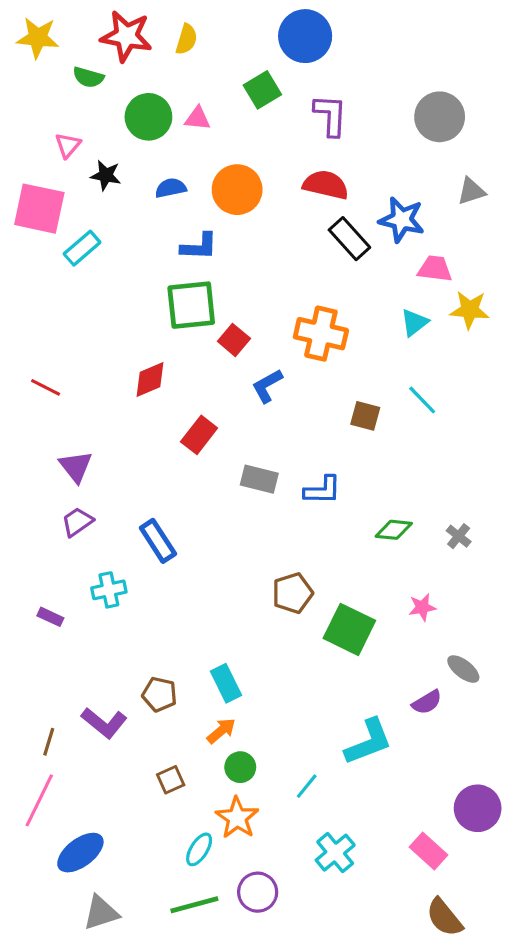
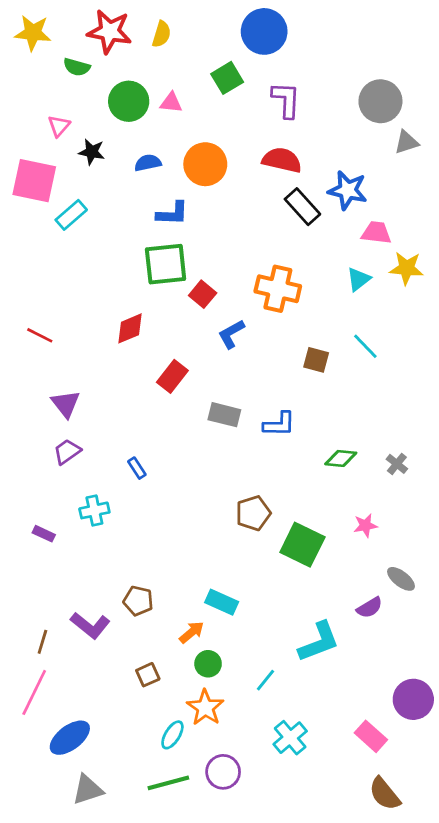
gray triangle: (471, 191) -> (406, 142), moved
blue rectangle: (158, 541) -> (137, 468), size x0.6
cyan rectangle: (226, 683) -> (222, 602), moved, turned -40

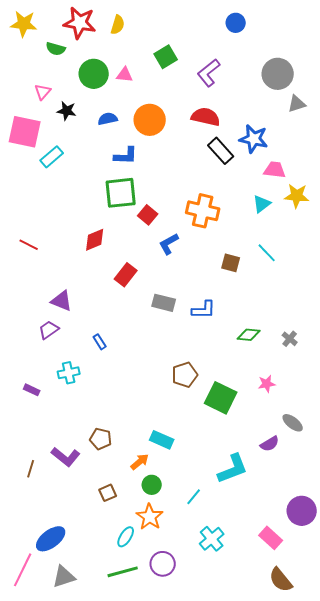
blue circle: (264, 31) -> (236, 23), moved, size x0.6
purple L-shape: (286, 100) -> (209, 73), turned -132
purple triangle: (66, 404) -> (62, 301), moved, turned -30
pink line: (34, 692) -> (23, 570), moved

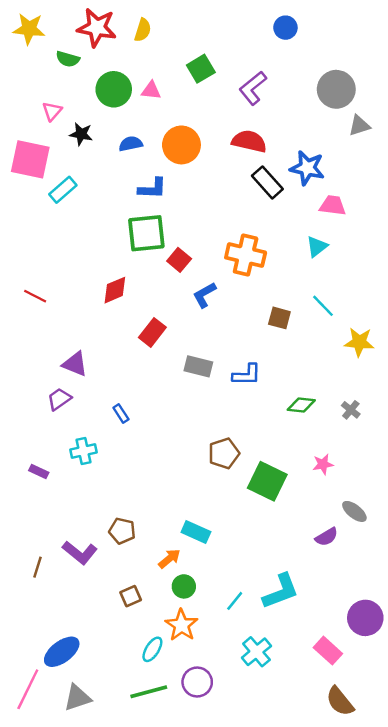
yellow star: (297, 196) -> (359, 342), moved
cyan L-shape: (233, 469) -> (281, 591), moved

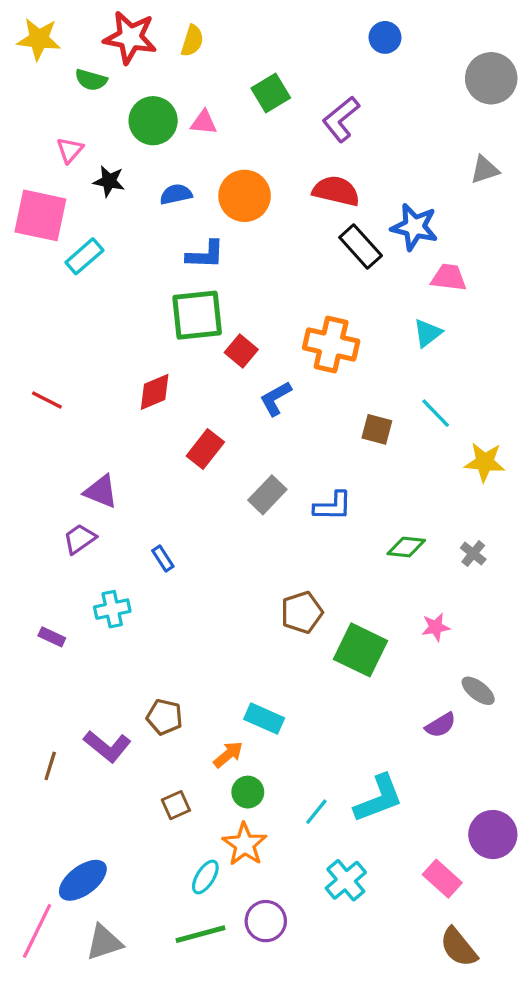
gray circle: (336, 89) -> (491, 78), moved
gray rectangle: (198, 366) -> (267, 495), turned -60

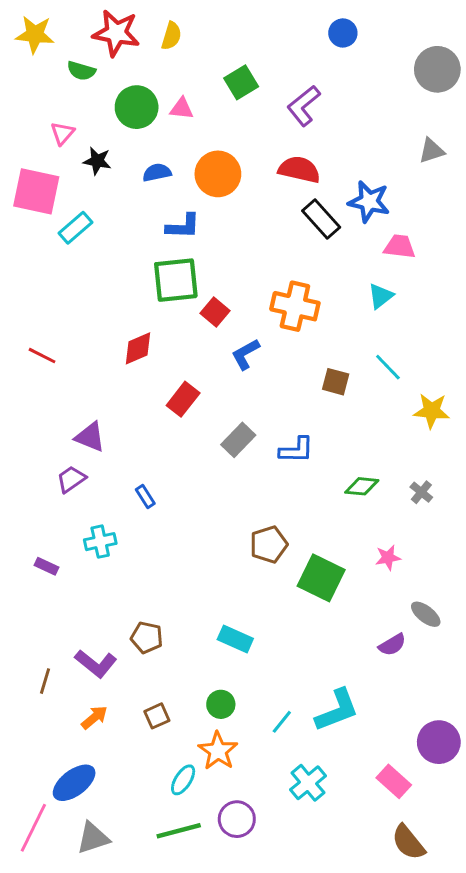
orange arrow: (228, 754) -> (94, 717), moved

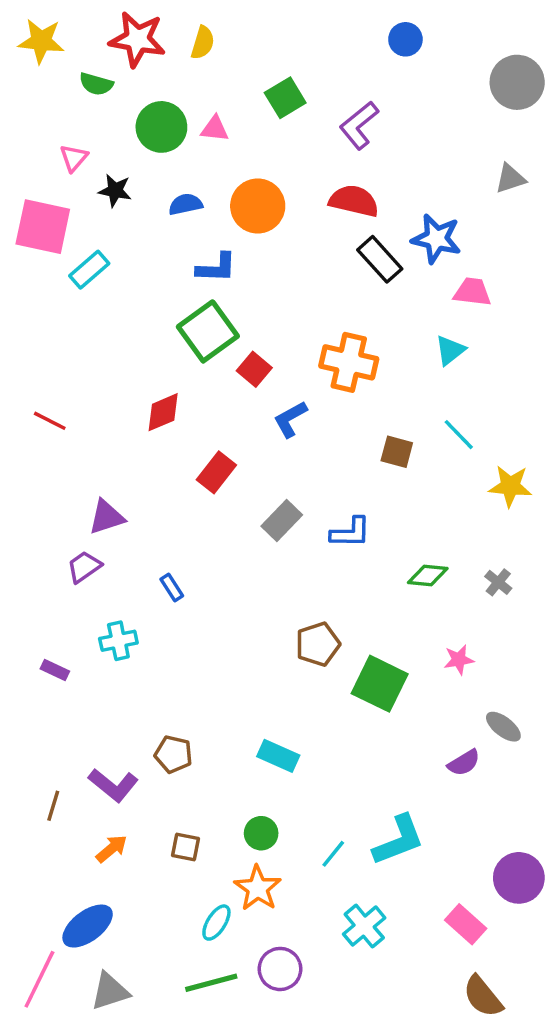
green square: (176, 280) -> (208, 331), turned -30
purple triangle: (90, 437) -> (106, 517), turned -40
brown square: (157, 716) -> (185, 847), turned 35

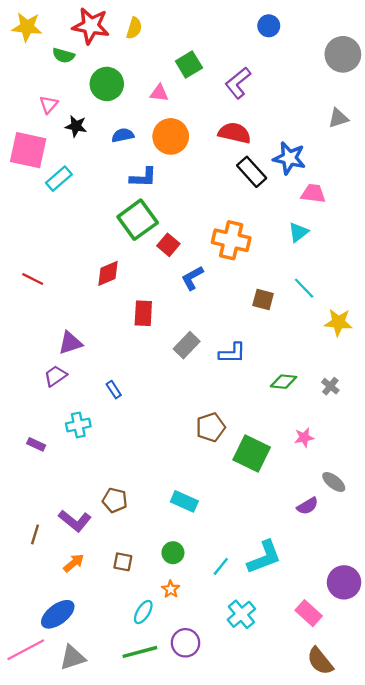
pink triangle: (215, 129) -> (159, 93), moved
red rectangle: (216, 472) -> (143, 313), turned -35
orange star: (258, 888) -> (171, 589), size x0.6
pink line: (39, 979) -> (26, 650), turned 36

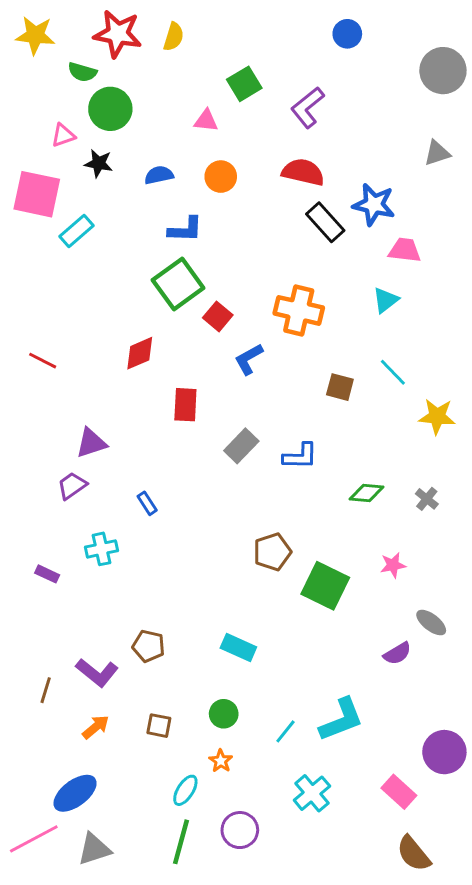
green circle: (107, 84) -> (110, 109), moved
pink triangle: (49, 104) -> (63, 135), turned 30
orange circle: (171, 136) -> (221, 177), size x0.7
green line: (140, 652) -> (181, 842), turned -60

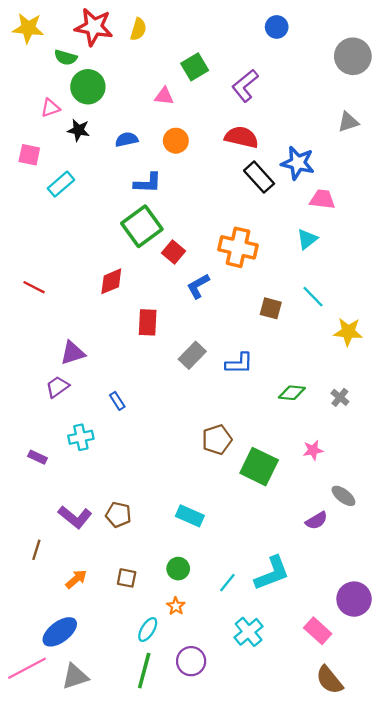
pink square: (37, 194) -> (29, 155), size x0.6
purple L-shape: (97, 673) -> (75, 517), moved

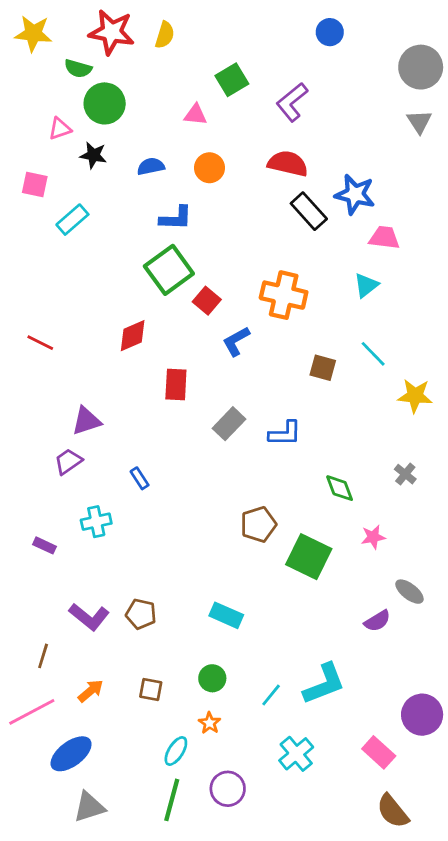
gray triangle: (348, 122) -> (419, 122), moved, turned -45
green diamond: (292, 393) -> (340, 488), moved, turned 64
pink line: (27, 668) -> (32, 712), moved

